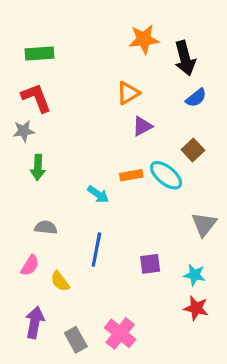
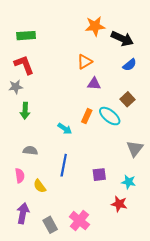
black arrow: (185, 58) -> (122, 39), turned -50
purple triangle: (142, 126) -> (94, 84), turned 32
orange rectangle: (131, 175) -> (87, 116), turned -56
pink semicircle: (30, 265) -> (20, 176), turned -40
red star: (196, 308) -> (119, 204), moved

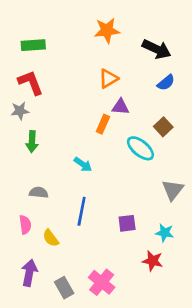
orange star: (95, 26) -> (107, 30), moved
orange rectangle: (87, 116) -> (103, 124), moved

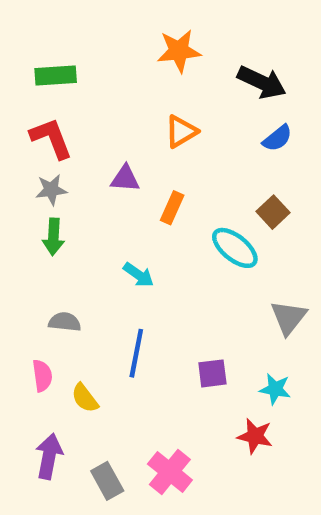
purple triangle: (120, 107) -> (125, 179), moved
gray star: (20, 111) -> (51, 190), moved

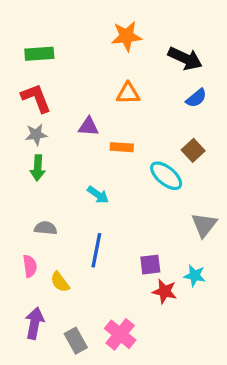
orange triangle: (181, 131) -> (128, 93), turned 30
orange rectangle: (172, 208) -> (122, 147), turned 70
red star: (255, 436) -> (165, 291), moved

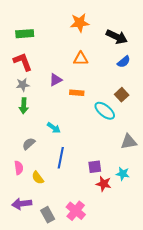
purple triangle: (88, 127) -> (56, 80), turned -32
cyan arrow: (98, 195) -> (54, 128), moved
gray triangle: (204, 225) -> (129, 142), turned 42
gray semicircle: (46, 228) -> (29, 144), turned -48
purple arrow: (35, 323) -> (22, 204), turned -108

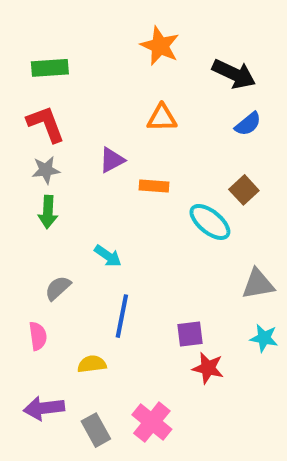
orange star: (80, 23) -> (160, 46), turned 30
cyan star: (123, 174) -> (264, 338), moved
yellow semicircle: (38, 178) -> (92, 364), moved, turned 120

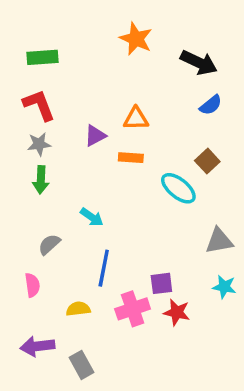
orange triangle: (162, 118) -> (136, 119), moved
pink cross: (152, 422) -> (133, 309), moved, turned 32

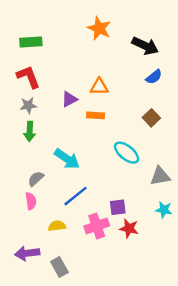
cyan ellipse: (178, 188) -> (127, 153), moved
cyan arrow: (92, 217) -> (67, 159), size x1.5
blue line: (104, 268) -> (76, 196), turned 40
pink semicircle: (32, 285) -> (31, 201), moved

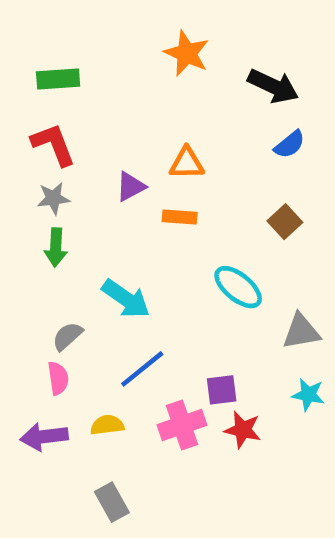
purple arrow: (27, 253) -> (44, 437), moved

